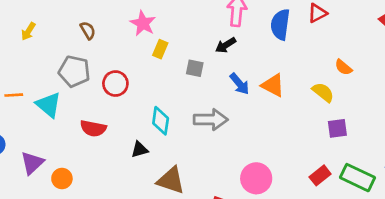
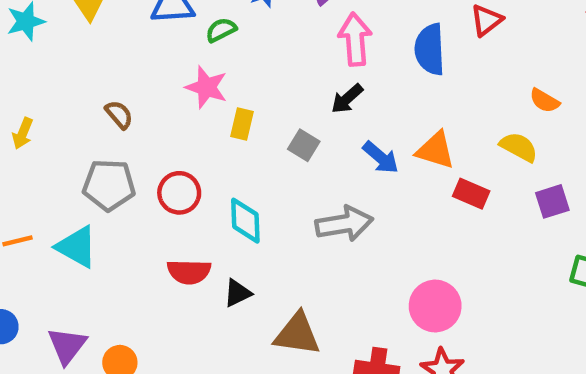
gray square: (195, 68) -> (304, 145), turned 30
cyan diamond: (161, 121) -> (245, 221), moved
red semicircle: (93, 128) -> (189, 272), moved
red rectangle: (320, 175) -> (471, 194), moved, turned 72

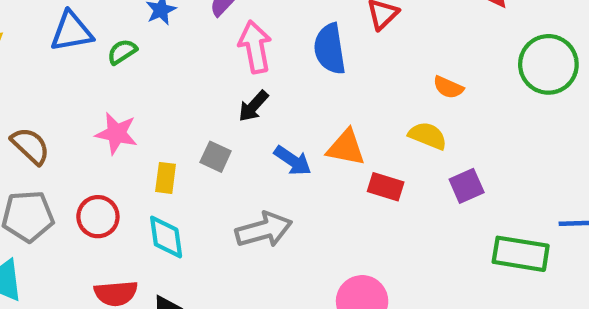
pink star: (206, 87) -> (116, 133), moved
brown semicircle: (119, 115) -> (30, 146), size x1.4
yellow rectangle: (242, 124) -> (166, 178), moved

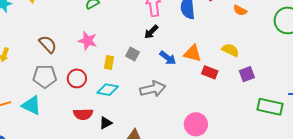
orange semicircle: (448, 87) -> (240, 10), moved
cyan diamond: (166, 237) -> (108, 90), turned -75

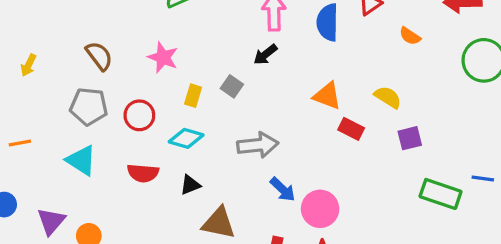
blue arrow: (168, 58) -> (283, 189), moved
cyan triangle: (31, 105) -> (81, 160), moved
black triangle: (106, 123) -> (190, 185), moved

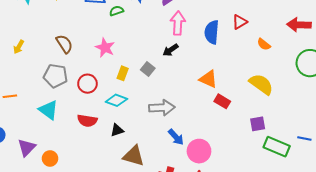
yellow semicircle: (388, 97) -> (261, 84), moved, size x1.4
purple square: (410, 138) -> (258, 124), moved

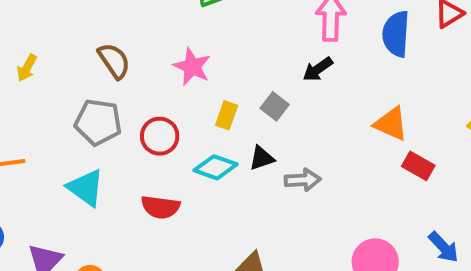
gray arrow: (162, 108) -> (303, 180), size x0.7
black triangle: (117, 130) -> (262, 158), moved
blue arrow: (176, 137) -> (444, 247), moved

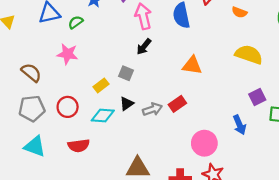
pink star: (192, 67) -> (68, 54), moved
yellow rectangle: (227, 115) -> (101, 85), turned 48
red rectangle: (418, 166) -> (177, 104), moved, turned -49
blue arrow: (444, 247) -> (239, 125), turned 36

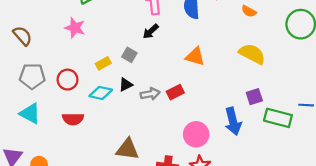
brown semicircle: (31, 73) -> (23, 36), moved
blue arrow: (239, 125) -> (233, 121), size x1.4

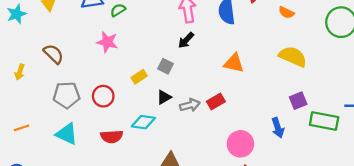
cyan diamond: (101, 93) -> (143, 122), moved
blue arrow: (233, 121) -> (278, 128), size x0.7

